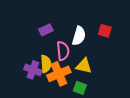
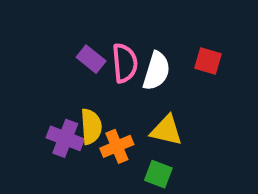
purple rectangle: (46, 30) -> (91, 59), turned 64
pink semicircle: (63, 51) -> (125, 63), moved
orange cross: (59, 74) -> (117, 146), size x0.7

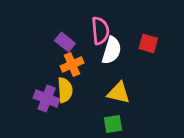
pink semicircle: (125, 63) -> (100, 31), moved
orange cross: (117, 146) -> (72, 65), moved
green square: (158, 174) -> (113, 124), turned -30

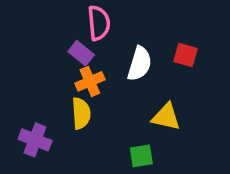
pink semicircle: (100, 31) -> (99, 23), moved
yellow triangle: (119, 93) -> (166, 117), moved
purple cross: (47, 98) -> (35, 140), moved

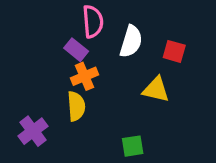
white semicircle: (140, 64) -> (131, 41), moved
yellow triangle: (166, 117) -> (156, 90), moved
purple cross: (35, 140) -> (33, 131), turned 32

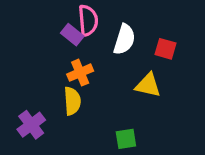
purple rectangle: (76, 50) -> (72, 35), moved

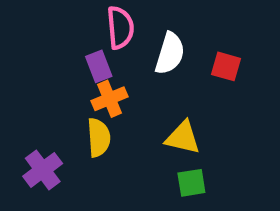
purple rectangle: (72, 35) -> (99, 66), moved, turned 30
yellow triangle: (148, 85) -> (183, 138), moved
green square: (126, 139) -> (191, 183), moved

